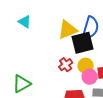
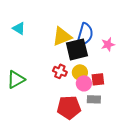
red cross: (66, 65) -> (60, 71), turned -32
green triangle: (22, 84) -> (16, 79), moved

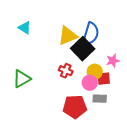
pink star: (108, 44) -> (113, 61), moved
black square: (77, 49) -> (83, 49), turned -30
yellow circle: (80, 72) -> (95, 72), moved

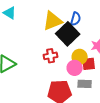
blue semicircle: (91, 34) -> (76, 19), size x0.6
red cross: (66, 71) -> (51, 56), turned -32

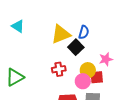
black square: (68, 34) -> (76, 47), size x0.7

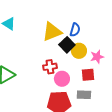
yellow circle: (88, 70) -> (79, 51), moved
pink circle: (83, 81) -> (62, 79), moved

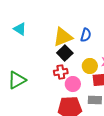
black square: (67, 45) -> (65, 53), moved
yellow circle: (79, 51) -> (90, 66), moved

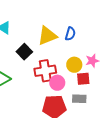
black square: (65, 53) -> (24, 52), moved
red cross: (61, 72) -> (45, 71), size x1.5

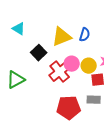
red cross: (45, 71) -> (60, 72), turned -30
pink circle: (57, 83) -> (72, 64), moved

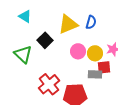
red cross: (60, 72) -> (49, 84), moved
green triangle: (16, 80) -> (23, 54), moved, turned -48
gray rectangle: (94, 100) -> (95, 74), moved

